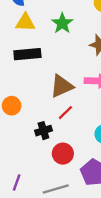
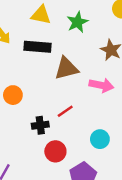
brown triangle: (62, 86) -> (66, 68), moved

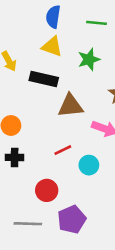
black cross: (40, 125) -> (15, 157), moved
cyan circle: (100, 139) -> (89, 165), moved

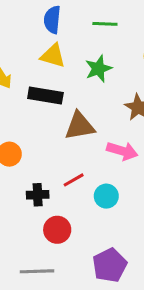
black cross: (15, 157) -> (38, 195), moved
purple pentagon: (72, 219) -> (110, 265), moved

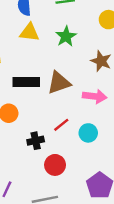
black rectangle: (45, 96) -> (26, 82), moved

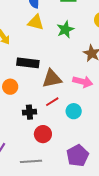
brown triangle: (59, 83) -> (52, 79), moved

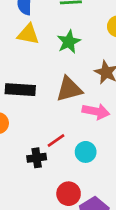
brown triangle: (52, 79) -> (69, 89), moved
black cross: (29, 112) -> (37, 158), moved
red circle: (43, 134) -> (69, 194), moved

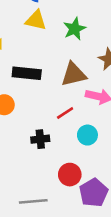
red line: (56, 141) -> (65, 113), moved

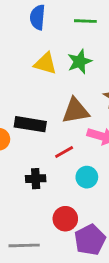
yellow triangle: (36, 20) -> (45, 63), moved
black rectangle: (27, 73) -> (30, 124), moved

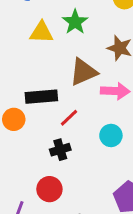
red line: (64, 152) -> (69, 118), moved
red circle: (65, 219) -> (49, 189), moved

